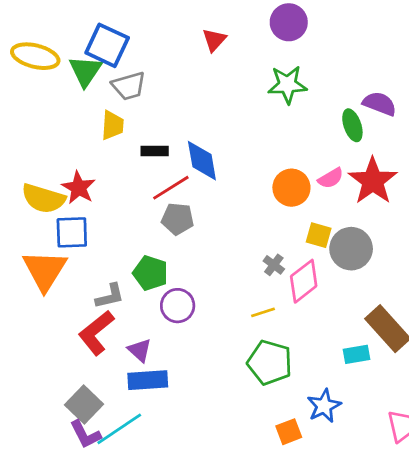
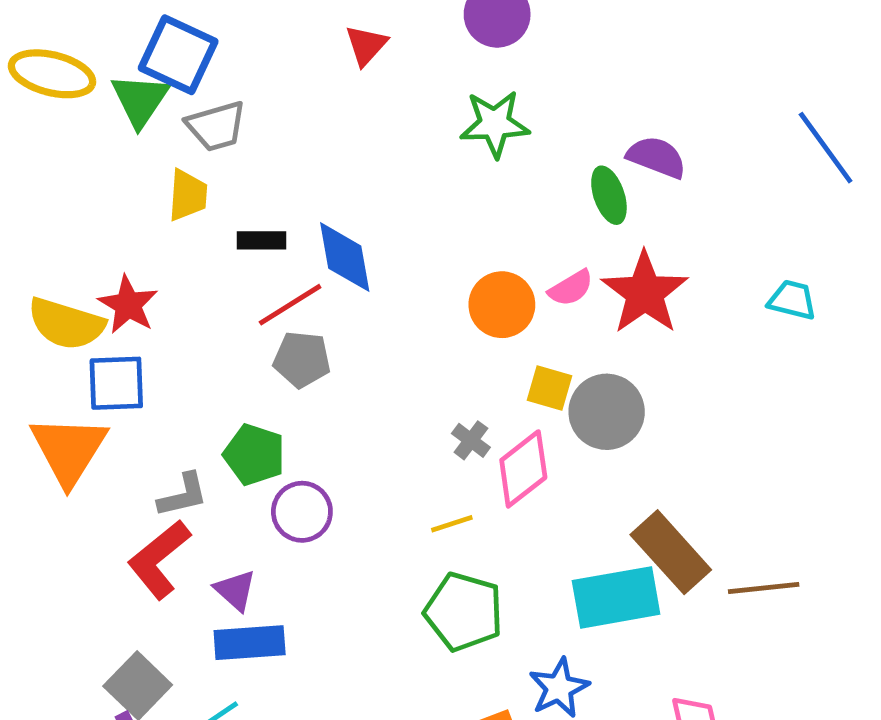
cyan rectangle: (357, 354) -> (616, 597), size x1.8

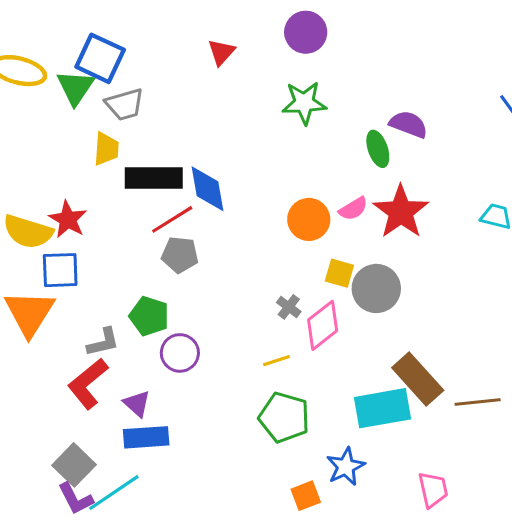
black rectangle: (261, 240) -> (154, 178), size x1.8

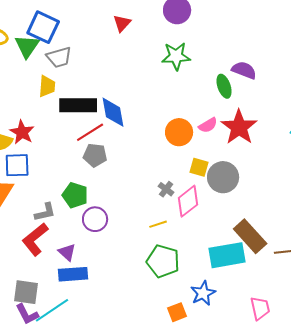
gray square: (74, 465) -> (26, 292), turned -36

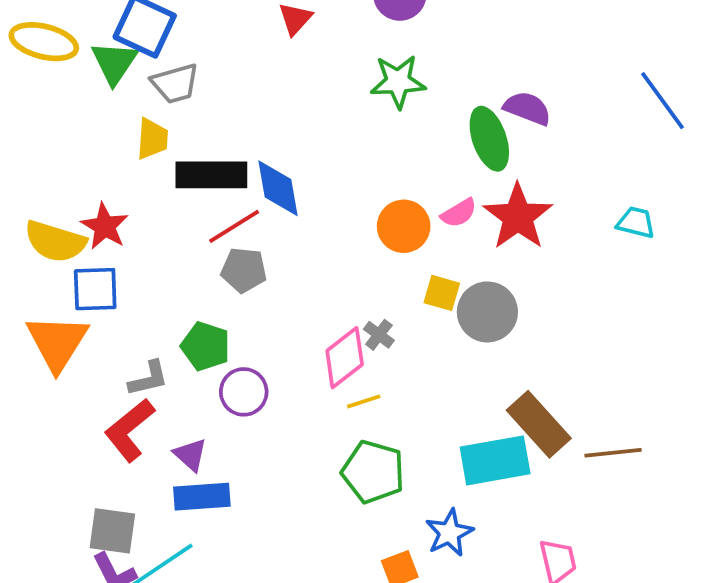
green ellipse: (224, 86) -> (489, 139), size x1.4
pink diamond: (188, 201) -> (345, 358), moved

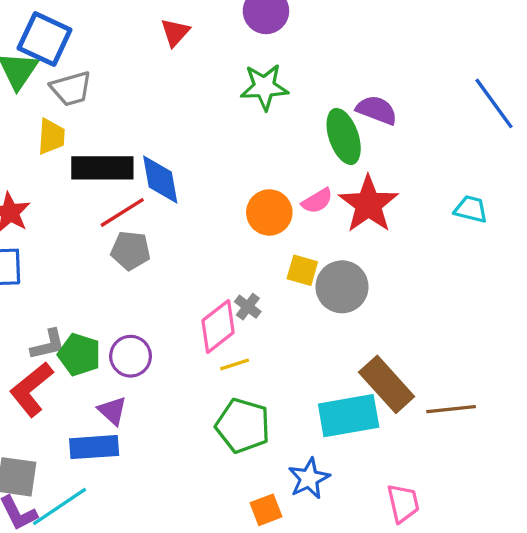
green pentagon: (206, 346) -> (79, 355), moved
purple triangle: (190, 455) -> (112, 411), moved

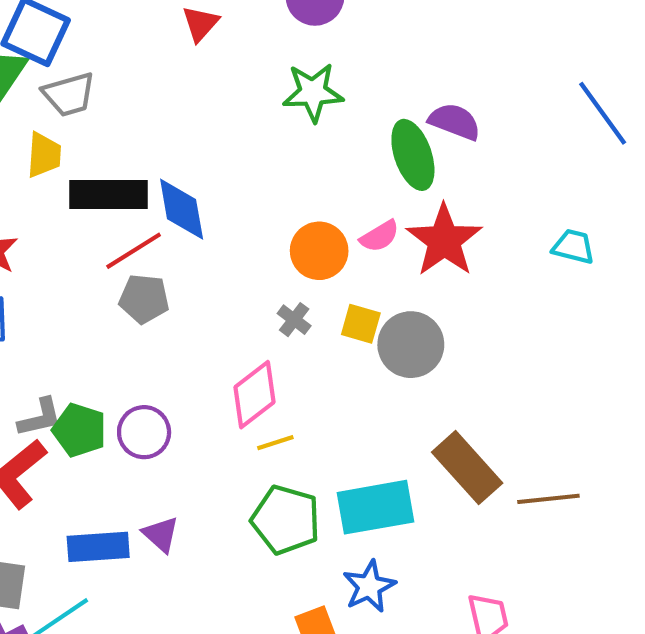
gray cross: (248, 307) -> (294, 320), moved
purple triangle: (112, 411) -> (161, 534), moved
cyan rectangle: (349, 416) -> (375, 507), moved

